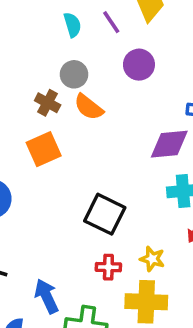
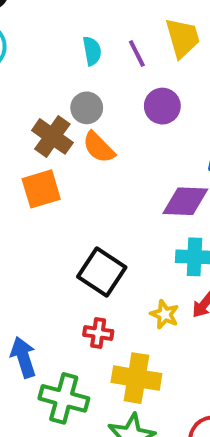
brown cross: (48, 103) -> (52, 136), size x1.4
yellow star: (152, 259) -> (165, 314), moved

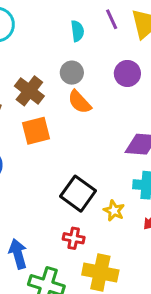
purple line: (137, 54) -> (112, 19), moved
brown cross: (52, 136) -> (29, 91), moved
yellow star: (165, 314) -> (114, 211), moved

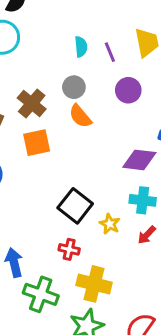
purple line: (112, 19) -> (110, 52), moved

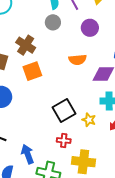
gray circle: (74, 87) -> (53, 22), moved
orange semicircle: (80, 116) -> (78, 60), moved, turned -48
black square: (75, 206) -> (64, 110), turned 30

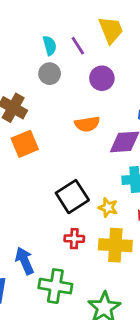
yellow cross: (83, 162) -> (115, 245), moved

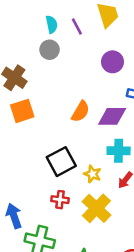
purple circle: (102, 78) -> (112, 62), moved
orange semicircle: (87, 124) -> (81, 112), moved, turned -55
yellow cross: (115, 245) -> (96, 208), turned 36

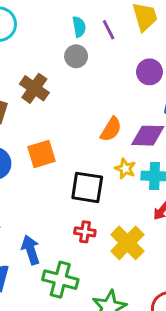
orange square: (22, 111) -> (41, 154), moved
black square: (61, 162) -> (87, 187), turned 36
yellow star: (92, 174) -> (125, 169), moved

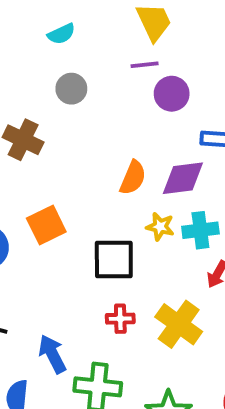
cyan semicircle: (79, 27) -> (61, 34), moved, turned 84
purple line: (109, 30) -> (145, 65), moved, turned -60

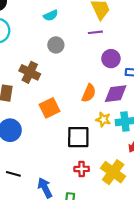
purple circle: (172, 94) -> (111, 59), moved
orange square: (46, 225) -> (50, 108), moved

